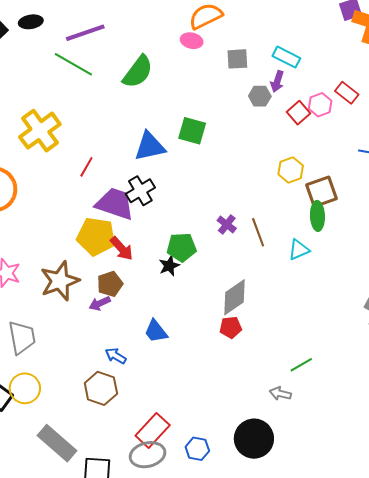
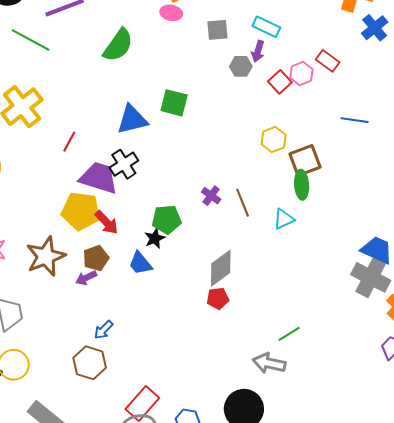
green line: (73, 64) -> (31, 40), moved
blue trapezoid: (156, 331) -> (140, 263), moved
blue arrow: (116, 356) -> (104, 330), turned -75
gray arrow: (280, 394) -> (269, 363), size x1.5

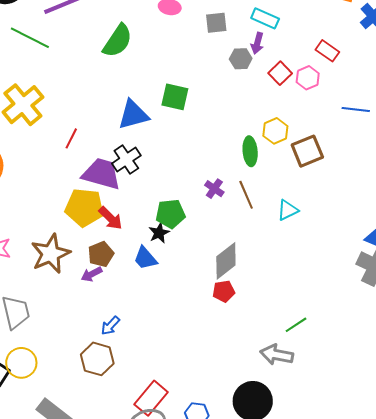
pink hexagon: (301, 74) -> (308, 78), moved
green ellipse: (302, 185) -> (250, 151), moved

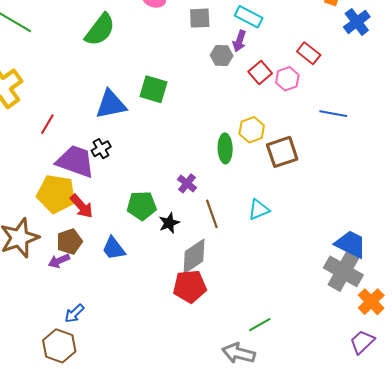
black cross: (126, 160) -> (101, 149), size x0.7
brown line: (246, 195) -> (212, 214), moved
black star: (159, 233) -> (169, 223), moved
red pentagon: (224, 291) -> (190, 286), size x1.5

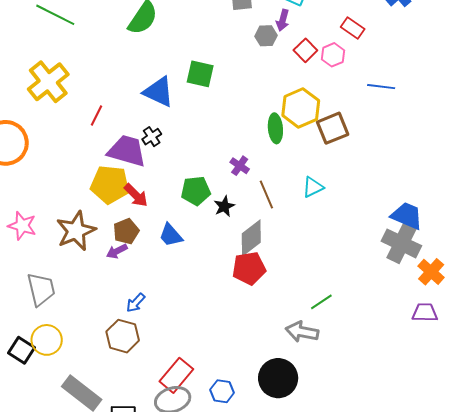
blue triangle: (111, 104) -> (159, 92), turned 40
yellow hexagon: (252, 130) -> (301, 108), size x1.5
purple trapezoid: (362, 342) -> (425, 313), turned 48

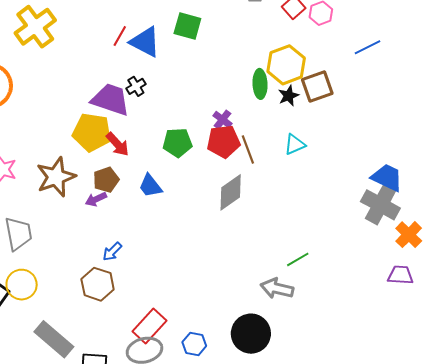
blue line: (381, 87) -> (367, 47), turned -36
red line: (97, 116) -> (120, 36), moved
black star: (224, 206) -> (289, 96), moved
red pentagon: (249, 268) -> (223, 142), moved

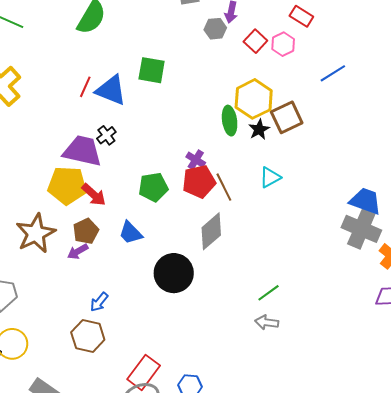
green line: (298, 259) -> (269, 293), moved
gray arrow: (277, 288) -> (267, 322), size x0.7
black circle: (251, 334) -> (174, 273), moved

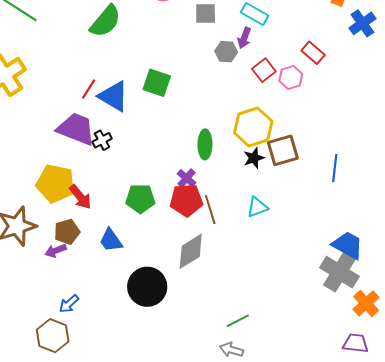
blue line: (333, 73) -> (335, 168), moved, turned -60
green ellipse: (230, 121) -> (205, 144), moved
purple trapezoid: (82, 151) -> (76, 129), moved

